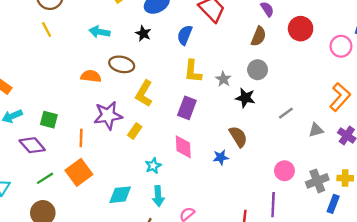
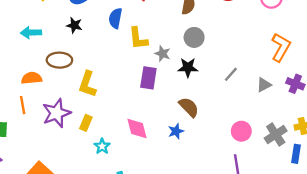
yellow L-shape: (193, 71) -> (138, 38), moved
purple rectangle: (187, 108) -> (148, 78), moved
orange line: (81, 138) -> (23, 105), moved
cyan star: (153, 166) -> (102, 146), moved

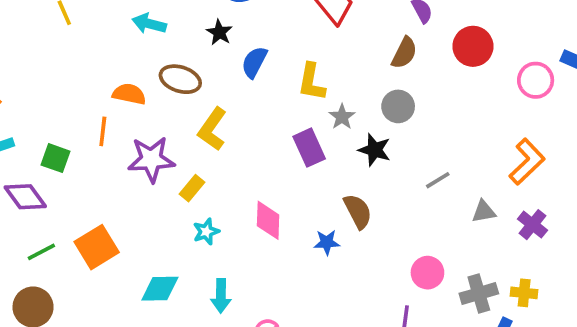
blue semicircle: (115, 18) -> (254, 62), moved
purple rectangle: (148, 78) -> (309, 148), turned -50

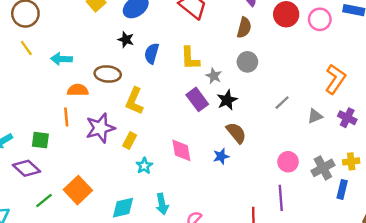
cyan arrow: (149, 24) -> (62, 59), moved
pink circle: (536, 80) -> (320, 19), moved
black star: (375, 150) -> (227, 100), moved, turned -30

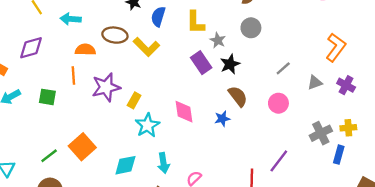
yellow L-shape: (134, 101) -> (146, 47), moved, turned -70
pink circle: (288, 162) -> (278, 103), moved
cyan star: (144, 166) -> (147, 125), size x1.5
purple diamond: (27, 168) -> (31, 48), moved, turned -60
purple line: (281, 198) -> (279, 161), turned 40

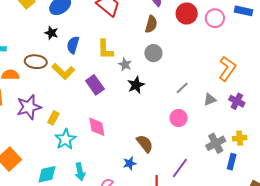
purple rectangle: (201, 63) -> (95, 85), moved
brown semicircle: (238, 96) -> (145, 144), moved
blue star: (222, 119) -> (130, 163), moved

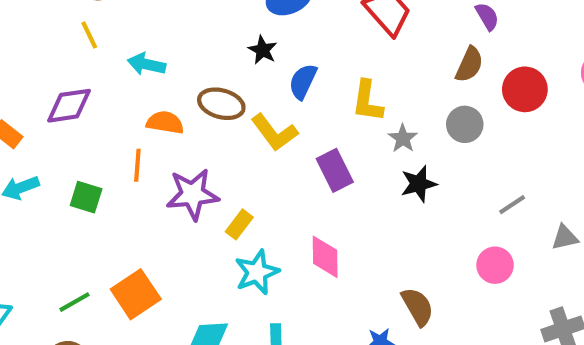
red circle: (187, 14) -> (525, 89), moved

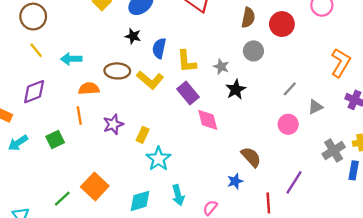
yellow L-shape: (367, 101) -> (187, 61), moved
purple star: (193, 194) -> (113, 124), size x0.7
green square: (86, 197) -> (55, 140), turned -30
gray triangle: (565, 237) -> (315, 107), moved
pink diamond: (325, 257) -> (208, 120), moved

